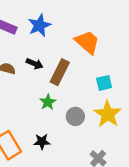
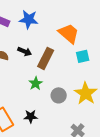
blue star: (39, 25) -> (29, 19), turned 30
cyan square: (104, 83) -> (83, 56), moved

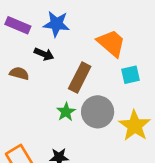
black arrow: (25, 51) -> (44, 54), moved
gray circle: (59, 95) -> (98, 112), moved, size x1.5

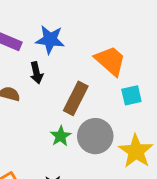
black arrow: (44, 54) -> (36, 73), turned 54

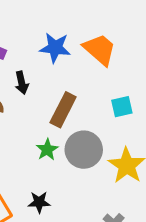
blue star: (50, 40) -> (55, 48), moved
orange trapezoid: (110, 61) -> (100, 49), moved

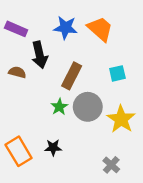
black arrow: (22, 83) -> (40, 55), size x1.5

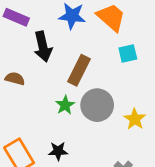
brown semicircle: (17, 72) -> (15, 79), moved
cyan square: (117, 73) -> (128, 54), moved
yellow star: (121, 119) -> (135, 119), size x0.7

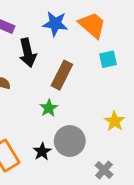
gray circle: (97, 105) -> (70, 141), moved
black star: (58, 151) -> (42, 152), turned -30

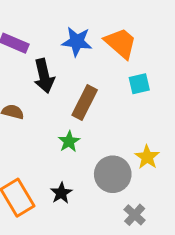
gray circle: (70, 141) -> (113, 174), moved

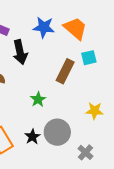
brown rectangle: (85, 102) -> (65, 71), moved
yellow star: (147, 157) -> (94, 111), turned -30
gray circle: (113, 174) -> (57, 132), moved

